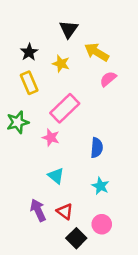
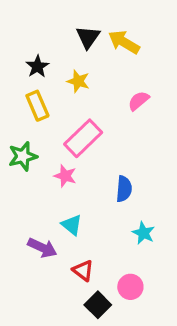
yellow arrow: (97, 52) -> (124, 42), moved
cyan star: (100, 186) -> (143, 233), moved
purple arrow: (38, 210) -> (42, 248), moved, turned 140

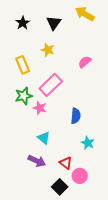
yellow arrow: (124, 42) -> (85, 14), moved
black star: (37, 67) -> (23, 23), moved
green star: (23, 156) -> (24, 96), moved
purple arrow: (42, 248) -> (37, 161), moved
red triangle: (83, 271) -> (66, 163), moved

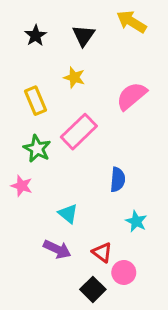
pink semicircle: (85, 62) -> (132, 96), size x1.5
green star: (24, 96) -> (37, 149), turned -30
pink star: (40, 108) -> (22, 186), moved

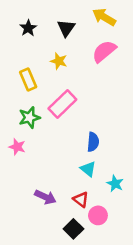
pink semicircle: (132, 96) -> (104, 51), moved
green star: (37, 149) -> (29, 117), turned 30
cyan triangle: (68, 214) -> (88, 169), moved
cyan star: (136, 221) -> (115, 184), moved

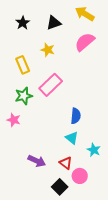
black triangle: (66, 28) -> (54, 23), turned 35

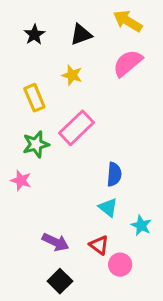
black square: (60, 187) -> (60, 281), moved

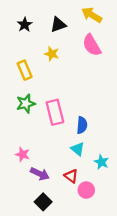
pink semicircle: (128, 63) -> (92, 45), turned -80
pink rectangle: (77, 128) -> (55, 112), moved, turned -60
pink star: (21, 180) -> (22, 154), moved

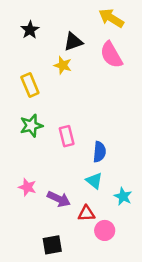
black triangle: (58, 25) -> (73, 42), moved
pink rectangle: (55, 112) -> (67, 136), size x0.7
purple arrow: (40, 174) -> (59, 199), moved
red triangle: (71, 176) -> (86, 213), turned -40
black square: (43, 202) -> (52, 245), turned 35

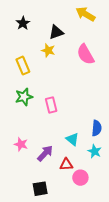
pink semicircle: (111, 55) -> (85, 54), moved
blue semicircle: (99, 152) -> (97, 128), moved
purple arrow: (59, 199) -> (45, 153), turned -72

